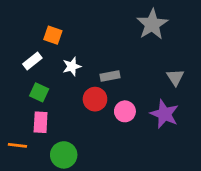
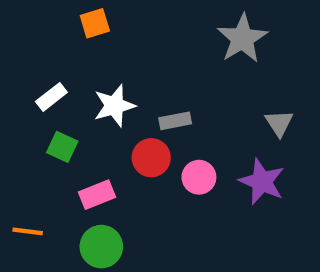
orange square: (53, 35) -> (95, 23), moved, turned -36
white star: (72, 66) -> (114, 106), size x1.4
pink rectangle: (41, 122) -> (97, 195), moved, turned 65

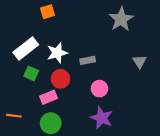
white rectangle: (51, 97) -> (26, 49), size x1.6
red circle: (151, 158) -> (60, 79), moved
purple star: (262, 182) -> (102, 118), moved

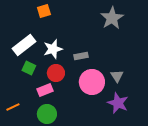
gray triangle: (140, 62) -> (117, 76), moved
pink circle: (99, 89) -> (92, 82), size x1.6
orange line: (14, 116) -> (13, 107), turned -32
purple star: (102, 118) -> (118, 103), moved

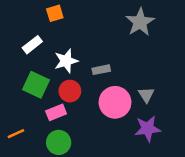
white rectangle: (24, 45) -> (32, 45), moved, size x0.7
green square: (29, 68) -> (36, 85), size x1.5
purple star: (118, 103) -> (148, 129), turned -30

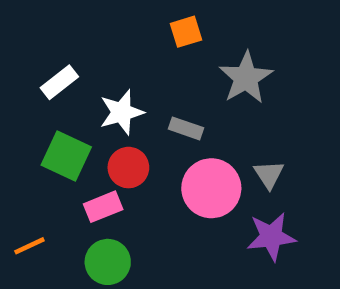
orange square: (55, 13) -> (186, 32), moved
gray star: (140, 22) -> (246, 78), moved
gray rectangle: (101, 70) -> (186, 128), turned 30

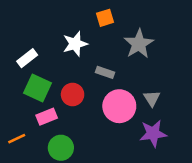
white rectangle: (59, 82) -> (27, 58), moved
white star: (122, 112) -> (75, 44), moved
pink rectangle: (103, 207) -> (47, 117), moved

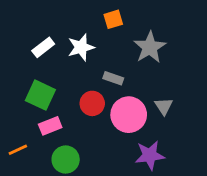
white rectangle: (27, 58) -> (43, 47), moved
red circle: (73, 94) -> (92, 103), moved
purple star: (153, 133) -> (150, 155), moved

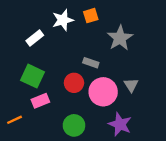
white star: (81, 47) -> (63, 20), moved
purple star: (150, 155) -> (120, 124), turned 30
green circle: (66, 160) -> (74, 125), moved

